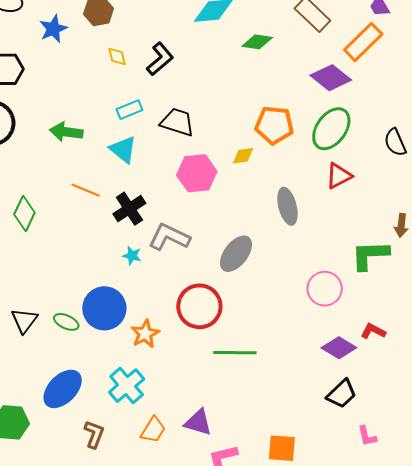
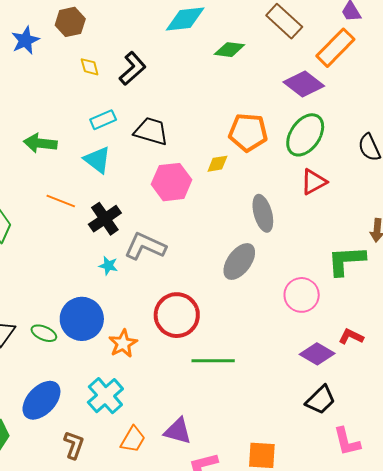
gray ellipse: (236, 254) -> (239, 262), moved
pink L-shape: (367, 436) -> (347, 442), size x1.4

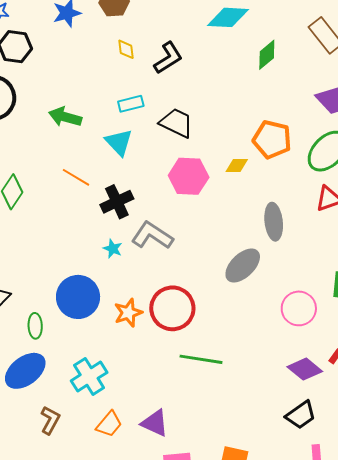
green diamond: (229, 50) -> (267, 55), turned -56
green ellipse: (44, 333) -> (35, 326), moved, turned 55
orange star: (123, 344) -> (128, 313), moved

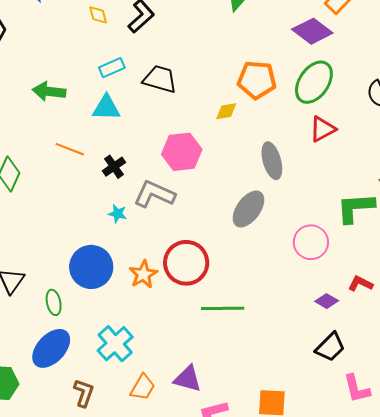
cyan triangle: (119, 142) -> (106, 108), turned -36
pink hexagon: (189, 176) -> (182, 152), moved
black cross: (117, 202) -> (114, 167), size x0.7
purple diamond: (305, 369) -> (327, 301), size x0.7

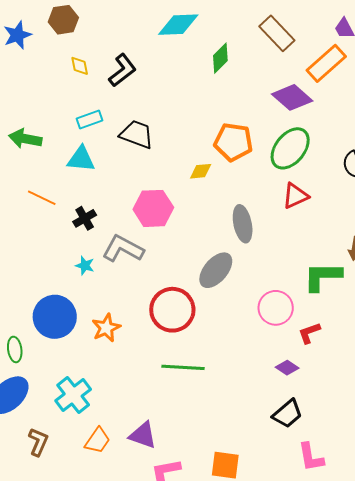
red circle: (186, 263) -> (172, 310), moved
red L-shape: (360, 284) -> (309, 333), moved, turned -50

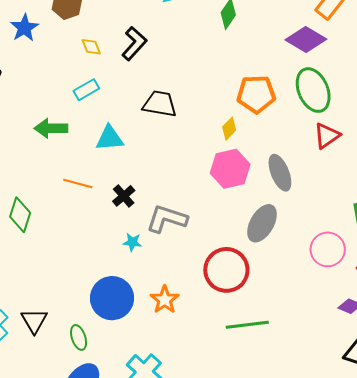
cyan rectangle: (89, 119) -> (86, 90), moved
green ellipse: (290, 148) -> (313, 90), turned -51
yellow diamond: (201, 171) -> (229, 129), turned -30
pink hexagon: (153, 208) -> (230, 169), moved

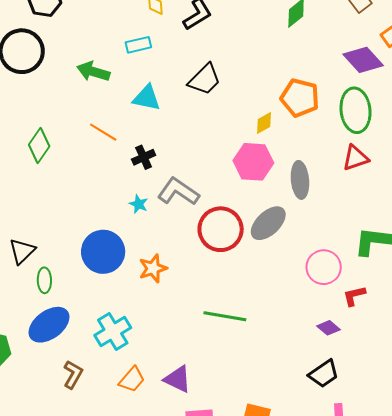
black trapezoid: (160, 104) -> (205, 79), turned 108
red circle: (226, 270) -> (221, 229), moved
green ellipse: (79, 337) -> (44, 280), moved

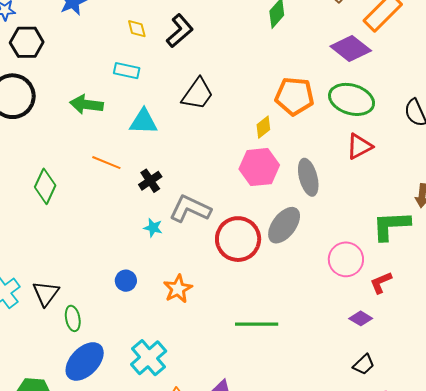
cyan rectangle: (138, 45) -> (127, 71), turned 35
green ellipse: (356, 110) -> (352, 99), turned -57
blue circle: (103, 252) -> (126, 281), size x0.5
black trapezoid: (324, 374) -> (364, 364), size x0.7

